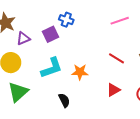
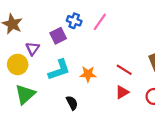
pink line: (120, 21) -> (100, 22), moved, turned -36
purple triangle: (23, 38) -> (33, 48), moved, turned -32
red line: (117, 58) -> (124, 70), moved

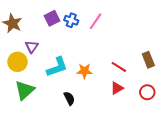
purple square: (58, 36) -> (52, 18), moved

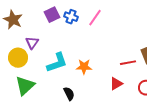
red line: (119, 67) -> (128, 63), moved, turned -42

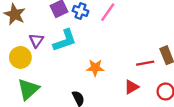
cyan L-shape: (57, 63) -> (65, 40), moved

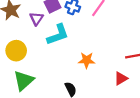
purple triangle: (36, 40) -> (36, 19), moved

